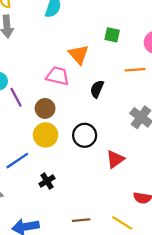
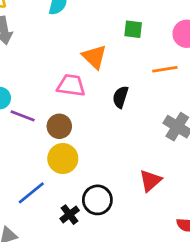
purple line: (16, 97) -> (23, 116), turned -36
black circle: (85, 135) -> (97, 200), moved

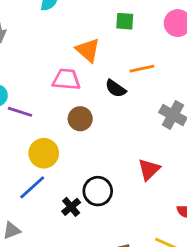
orange line: (165, 69) -> (142, 69), moved
black semicircle: (120, 97) -> (116, 88), turned -70
brown circle: (59, 126) -> (80, 119), moved
yellow circle: (63, 159) -> (44, 153), moved

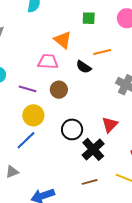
purple line: (20, 112) -> (28, 89), moved
black circle: (98, 191) -> (72, 129), moved
black cross: (71, 207) -> (93, 149), moved, size x1.6

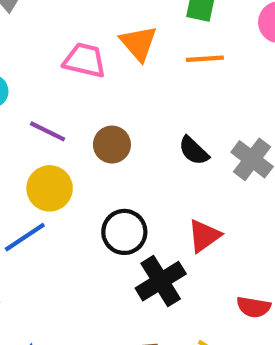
orange line: (102, 52) -> (205, 59), moved
pink trapezoid: (48, 62) -> (85, 60), moved
black semicircle: (84, 67) -> (194, 151), moved

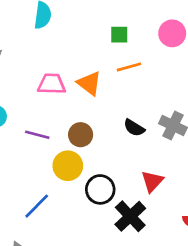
orange triangle: (139, 43) -> (89, 83), moved
yellow circle: (50, 188) -> (68, 166), moved

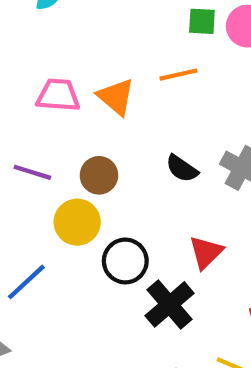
green square: (119, 35) -> (202, 21), moved

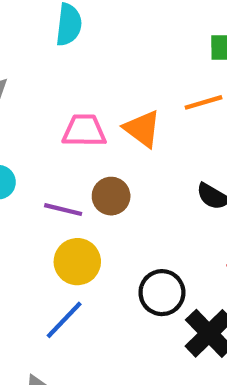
brown circle: (99, 175) -> (111, 196), moved
yellow circle: (77, 222) -> (77, 262), moved

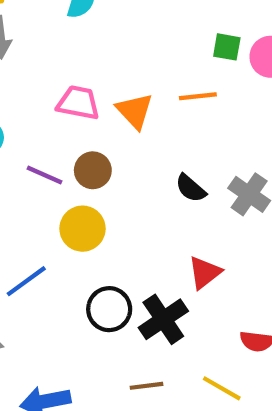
yellow circle: (77, 262) -> (82, 229), moved
black circle: (162, 293) -> (109, 309), moved

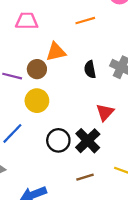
pink trapezoid: (78, 103) -> (27, 21), moved
orange triangle: (135, 111) -> (56, 52), moved, turned -50
black semicircle: (191, 188) -> (90, 69), turned 48

